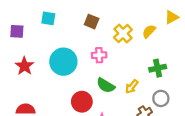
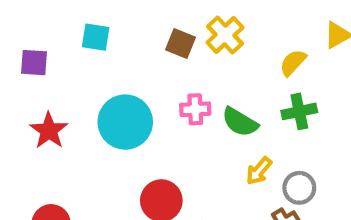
yellow cross: (123, 34) -> (225, 35), moved
green cross: (158, 68) -> (299, 111), moved
green semicircle: (106, 85) -> (240, 122), moved
gray circle: (161, 98) -> (299, 188), moved

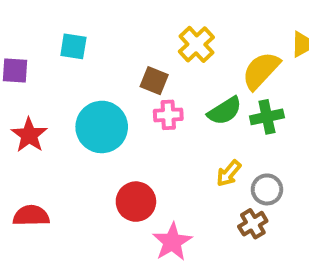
brown square: (180, 43) -> (154, 81), moved
yellow semicircle: (293, 63) -> (261, 71), size x1.5
green semicircle: (240, 122) -> (225, 111), moved, turned -63

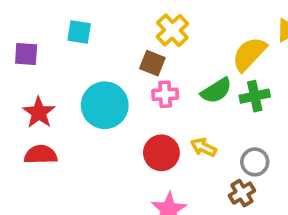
yellow cross: (196, 44) -> (172, 30), moved
yellow arrow: (229, 173) -> (204, 147), moved, turned 75
red circle: (136, 202) -> (161, 153), moved
red semicircle: (31, 216) -> (41, 155), moved

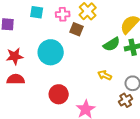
pink cross: (165, 94) -> (63, 14), moved
red star: (39, 113) -> (15, 56), turned 30
red circle: (161, 153) -> (59, 94), moved

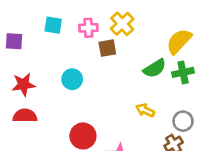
brown square: (77, 29) -> (107, 48), turned -32
cyan circle: (51, 52) -> (72, 79), size x0.6

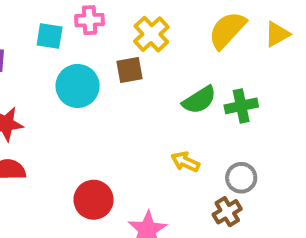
pink cross: (88, 28) -> (90, 20), moved
yellow semicircle: (179, 41) -> (227, 30), moved
cyan circle: (72, 79) -> (78, 86), moved, size x1.4

